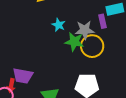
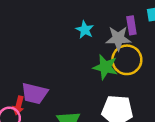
purple rectangle: (103, 21) -> (131, 25), moved
green star: (74, 42) -> (105, 67), moved

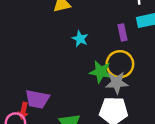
gray star: (118, 38) -> (117, 83), moved

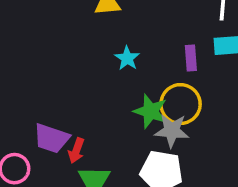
red arrow: (23, 111) -> (76, 151), moved

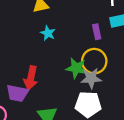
cyan star: (127, 58) -> (48, 33), moved
red arrow: (76, 151) -> (31, 78), moved, size x1.5

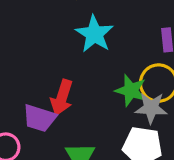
cyan star: (48, 33) -> (94, 34), size x1.6

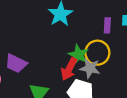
red arrow: (62, 98) -> (69, 69), moved

